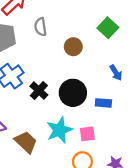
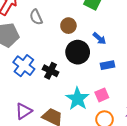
blue arrow: (116, 73) -> (99, 38), moved
black circle: (73, 93) -> (78, 52), moved

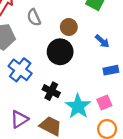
black circle: (78, 52) -> (60, 52), moved
black cross: (51, 71) -> (51, 91), moved

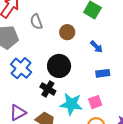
black circle: (60, 52) -> (59, 66), moved
cyan star: (78, 106) -> (71, 104), turned -30

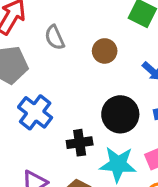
black circle: (59, 66) -> (120, 114), moved
black cross: (48, 89) -> (80, 143), turned -35

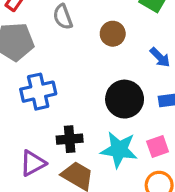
blue cross: (35, 112) -> (38, 92), turned 36
black cross: (80, 143) -> (70, 139), moved

